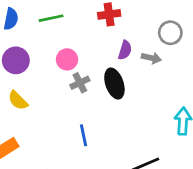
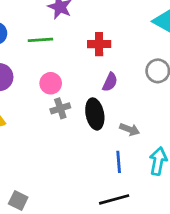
gray arrow: (151, 58) -> (130, 129), moved
blue line: (84, 135) -> (119, 162), moved

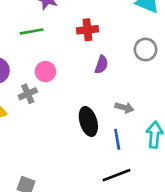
gray cross: (60, 108) -> (28, 94), moved
black ellipse: (95, 114) -> (88, 121), moved

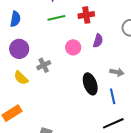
green line: (32, 31) -> (56, 18), moved
pink circle: (45, 72) -> (73, 47), moved

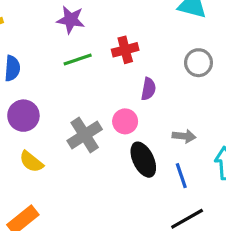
pink circle: (73, 47) -> (125, 121), moved
gray cross: (44, 65) -> (85, 135), moved, size x1.5

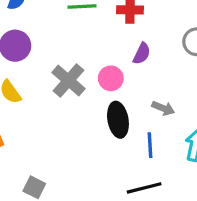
gray cross: (85, 135) -> (68, 81), turned -32

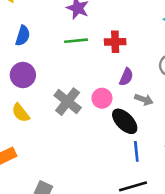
gray arrow: (163, 108) -> (144, 100), moved
black ellipse: (118, 120) -> (125, 121), moved, turned -32

